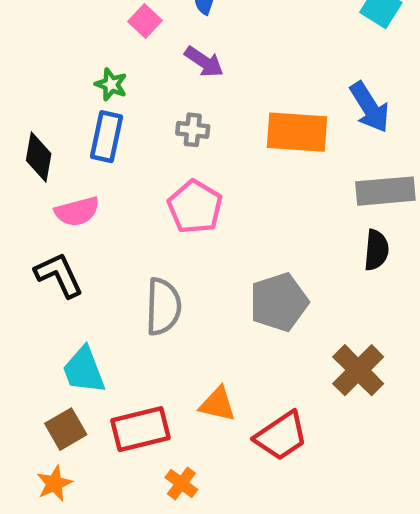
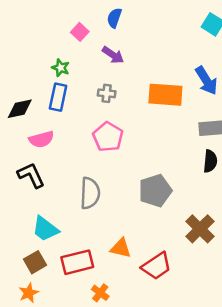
black diamond: (39, 157) -> (20, 109), turned 68
cyan trapezoid: (84, 370) -> (45, 229), turned -32

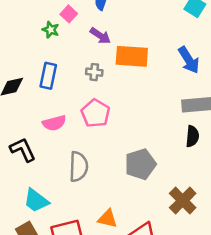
green star: (61, 68) -> (51, 30), moved
orange rectangle: (165, 95) -> (132, 56), moved
pink semicircle: (41, 139) -> (54, 123), moved

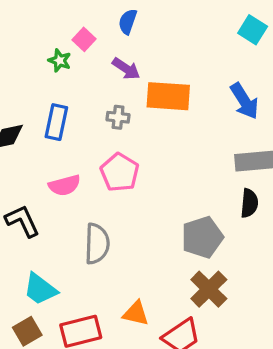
gray pentagon: (140, 164) -> (202, 237), moved
brown cross: (183, 201) -> (209, 289), moved

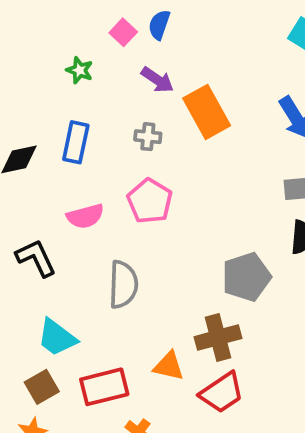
pink square: (84, 39) -> (123, 32), moved
orange rectangle: (168, 96) -> (207, 112), turned 57
brown cross: (209, 289) -> (218, 338), moved, turned 30

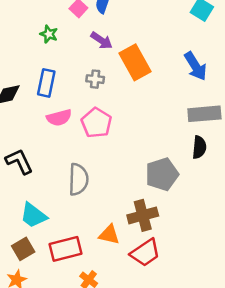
pink semicircle: (85, 216) -> (59, 118), moved

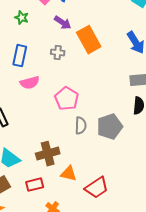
pink pentagon: (96, 123) -> (67, 99), moved
gray semicircle: (78, 179) -> (81, 126), moved, size x0.7
brown cross: (143, 215) -> (48, 154), moved
red rectangle: (66, 249) -> (35, 185), size x0.7

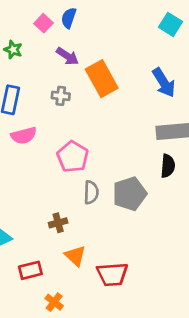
brown cross: (48, 154) -> (58, 223), moved, size x0.6
orange triangle: (69, 174) -> (75, 256), turned 30
red trapezoid: (97, 188) -> (112, 274), turned 30

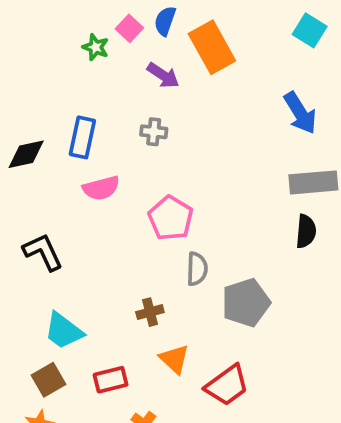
green star: (13, 50) -> (96, 47), moved
orange rectangle: (102, 79) -> (212, 47), moved
gray pentagon: (129, 194) -> (246, 303), moved
red trapezoid: (112, 274) -> (227, 385), turned -32

